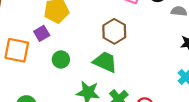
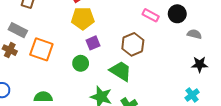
purple square: (42, 33) -> (93, 43), moved

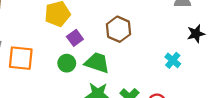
green trapezoid: (121, 71) -> (97, 63), moved
cyan cross: (192, 95) -> (173, 60), moved

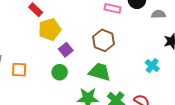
orange square: (21, 58) -> (19, 70), size x0.7
green trapezoid: (97, 63) -> (100, 72), moved

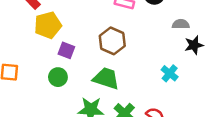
gray semicircle: (158, 14) -> (181, 24), moved
purple square: (66, 50) -> (66, 50), turned -32

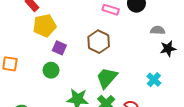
cyan cross: (170, 73) -> (154, 80), moved
green trapezoid: (106, 78) -> (107, 78), moved, turned -70

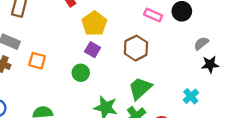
yellow pentagon: (45, 26) -> (94, 24), moved, turned -30
gray semicircle: (158, 30) -> (201, 43), turned -48

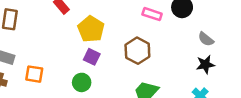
gray semicircle: (201, 43) -> (206, 39), turned -98
black star: (210, 64) -> (205, 64), moved

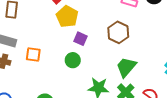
yellow pentagon: (91, 29) -> (67, 16), moved

